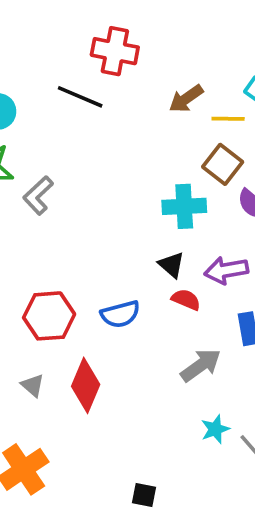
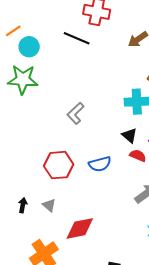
gray L-shape: (38, 195) -> (76, 113), moved
red diamond: (86, 385) -> (80, 228), moved, turned 56

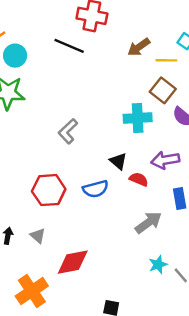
black triangle: (129, 135) -> (118, 161), moved

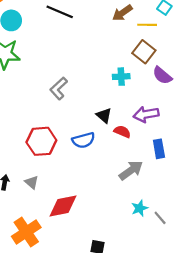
cyan cross: (138, 118) -> (121, 77), size x0.7

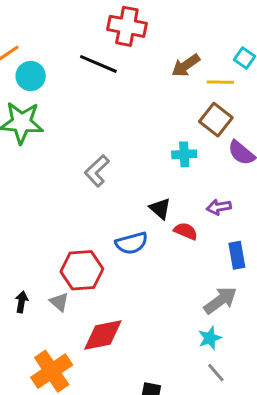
purple arrow: (146, 114) -> (219, 207), size x0.7
red hexagon: (41, 141) -> (82, 270), moved
gray arrow: (131, 170) -> (220, 300), moved
gray line: (160, 218) -> (216, 373), moved

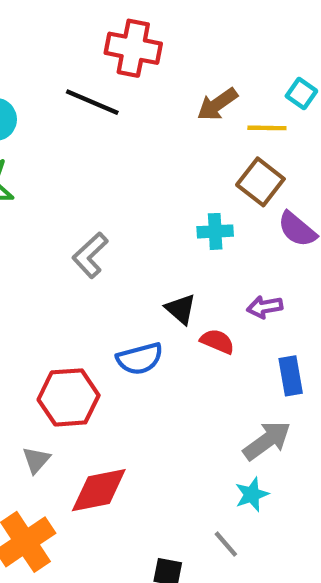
gray triangle: (59, 302) -> (36, 460), moved, turned 30
gray line: (216, 373) -> (226, 544), moved

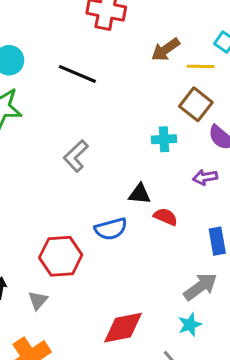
black line: (92, 102) -> (77, 74), moved
purple arrow: (265, 307) -> (205, 177), moved
black triangle: (181, 309) -> (140, 194), turned -35
red diamond: (99, 490) -> (123, 328), moved

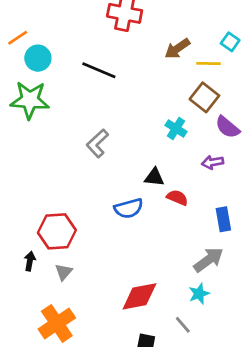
cyan cross: (164, 139) -> (176, 128), turned 35
red hexagon: (61, 256) -> (57, 231), moved

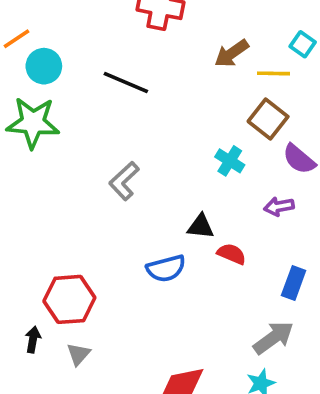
blue rectangle: (223, 219) -> (294, 283), turned 30

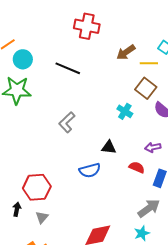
purple arrow: (279, 206) -> (153, 147), moved
red semicircle: (232, 254) -> (137, 167), moved

